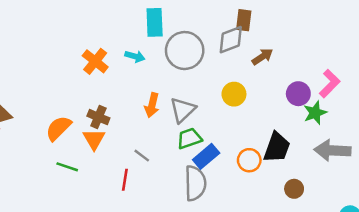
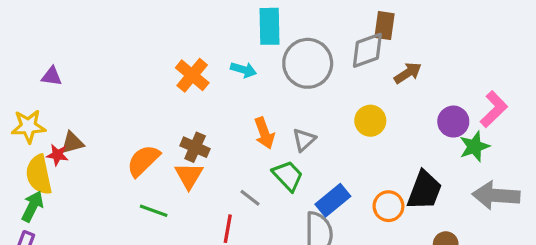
orange arrow: (152, 105) -> (264, 133), turned -35
gray triangle: (183, 110) -> (304, 140), size x0.7
green trapezoid: (189, 138) -> (288, 176), moved, turned 65

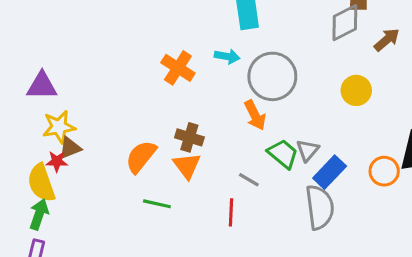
gray circle: (308, 63) -> (272, 76), moved
purple triangle: (52, 76) -> (42, 86), size x1.5
yellow star: (28, 126) -> (59, 127), moved
gray triangle: (304, 140) -> (308, 150), moved

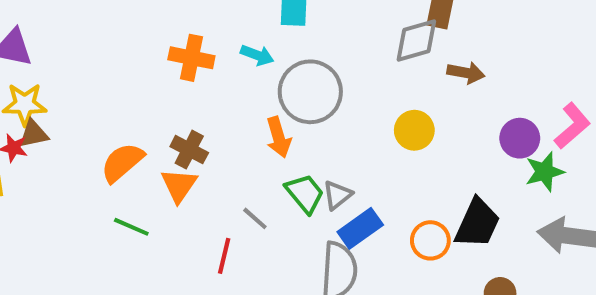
brown arrow: (387, 40) -> (466, 73), turned 40
orange cross: (178, 68) -> (191, 58), turned -32

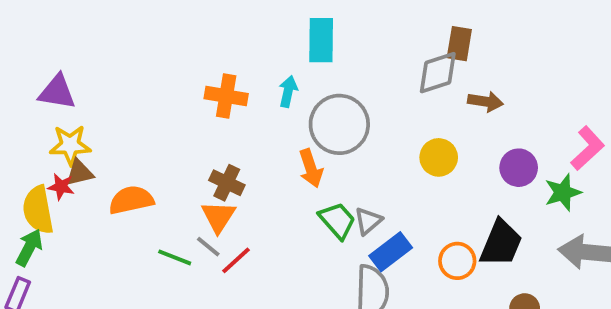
cyan arrow: (257, 55) -> (288, 91), turned -96
purple circle: (520, 138) -> (519, 168), moved
orange semicircle: (122, 162) -> (131, 200), moved, turned 30
gray line: (255, 218) -> (208, 247), moved
red line: (224, 256) -> (236, 260), moved, turned 36

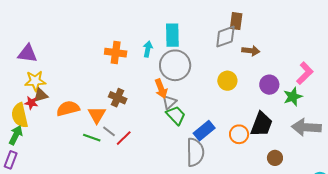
cyan rectangle: (321, 40) -> (172, 35), moved
orange triangle: (218, 217) -> (97, 115), moved
gray triangle: (368, 221) -> (169, 102), moved

